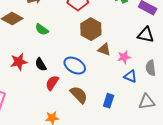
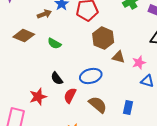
red star: (19, 62) -> (38, 97), moved
blue ellipse: (75, 66) -> (91, 76), turned -40

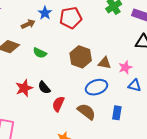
brown hexagon: (103, 38) -> (81, 57), moved
blue ellipse: (91, 76) -> (96, 87), moved
red star: (38, 97) -> (24, 88), moved

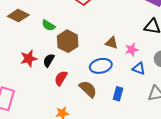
brown hexagon: (81, 57) -> (68, 41), moved
black semicircle: (44, 88) -> (49, 60), turned 64

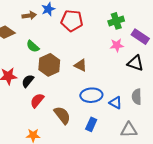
brown triangle: (112, 43) -> (81, 65), moved
pink star: (132, 50) -> (117, 45), moved
blue ellipse: (101, 66) -> (91, 95), moved

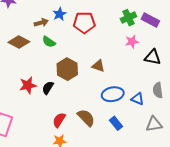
purple rectangle: (140, 37) -> (150, 20), moved
green semicircle: (33, 46) -> (49, 42), moved
red semicircle: (37, 100) -> (59, 120), moved
blue rectangle: (91, 124) -> (116, 123), turned -56

